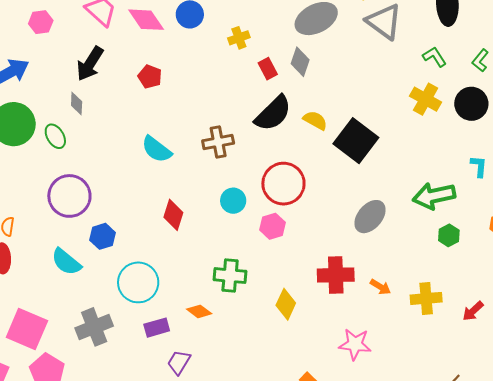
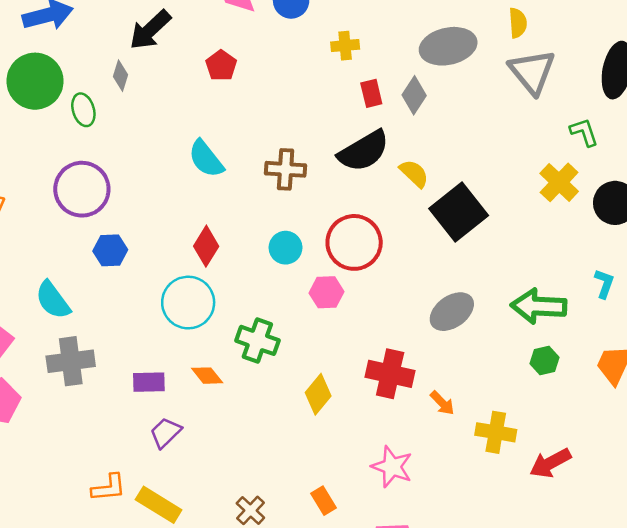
cyan semicircle: (66, 262) -> (53, 300), moved
cyan circle: (138, 282) -> (188, 303), moved
red arrow: (473, 311) -> (550, 463), size x1.4

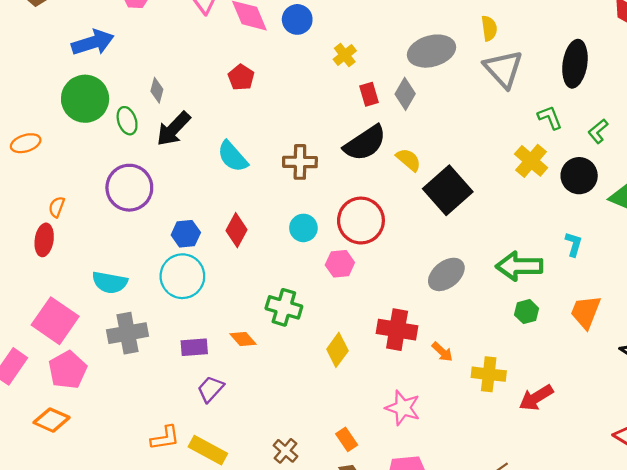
black arrow: (150, 30) -> (173, 129), moved
yellow cross: (345, 46) -> (345, 55), turned -30
blue hexagon: (110, 250) -> (186, 234), moved
cyan semicircle: (53, 300) -> (110, 282), turned -40
cyan circle: (188, 303) -> (182, 276), moved

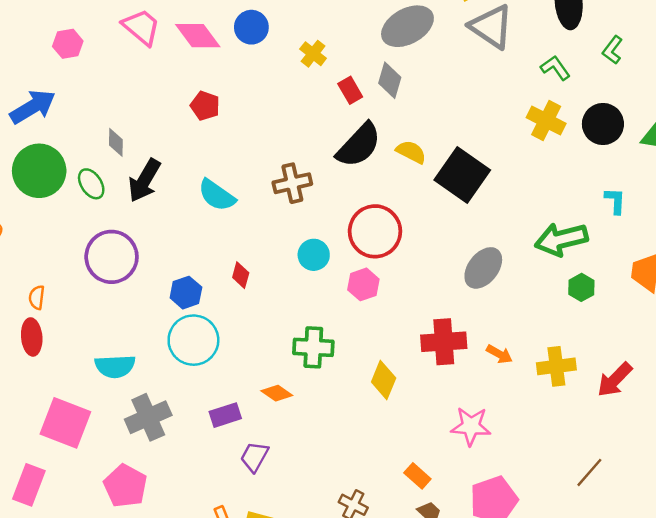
green L-shape: (598, 131) -> (612, 50), moved
red diamond: (236, 230) -> (241, 275), size x0.7
pink pentagon: (68, 370) -> (125, 486), moved

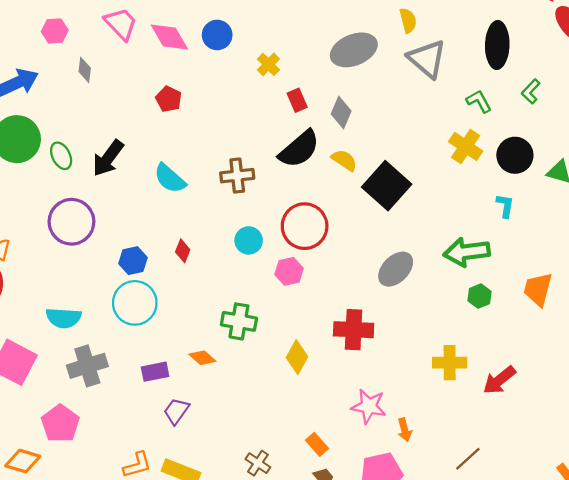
gray diamond: (390, 80) -> (341, 112), moved
gray diamond: (116, 142) -> (85, 70), moved
cyan L-shape: (615, 201) -> (505, 206), moved
orange arrow: (499, 354) -> (405, 430), moved, turned 40

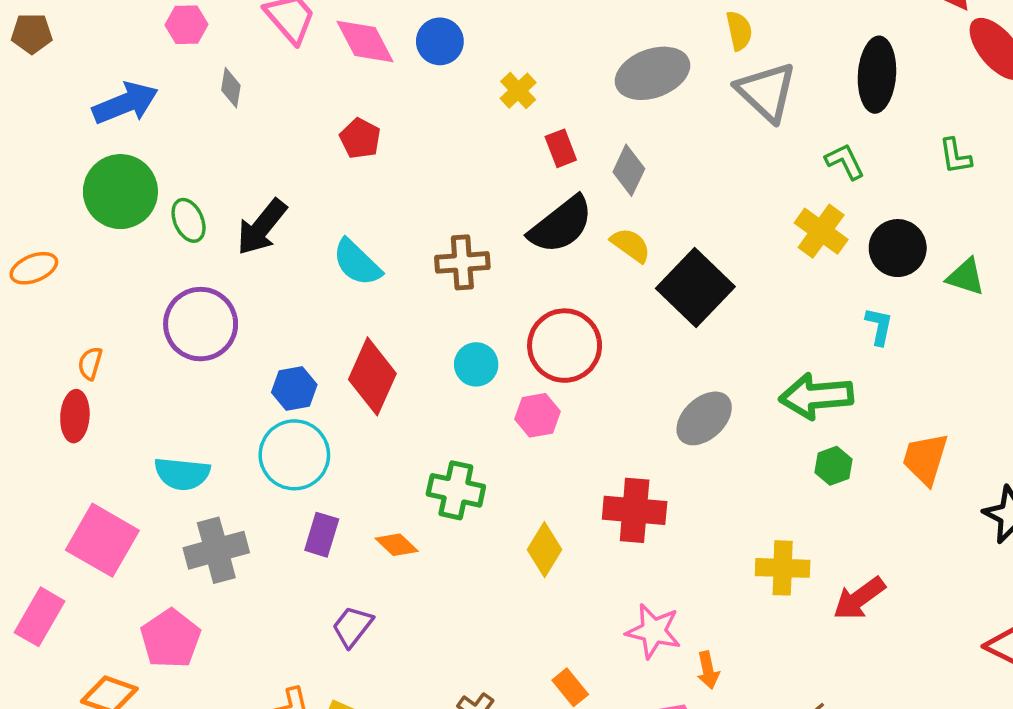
green L-shape: (531, 91) -> (955, 156), moved, turned -55
red diamond: (183, 251) -> (372, 376), size x2.0
purple rectangle: (155, 372) -> (322, 535), moved, turned -64

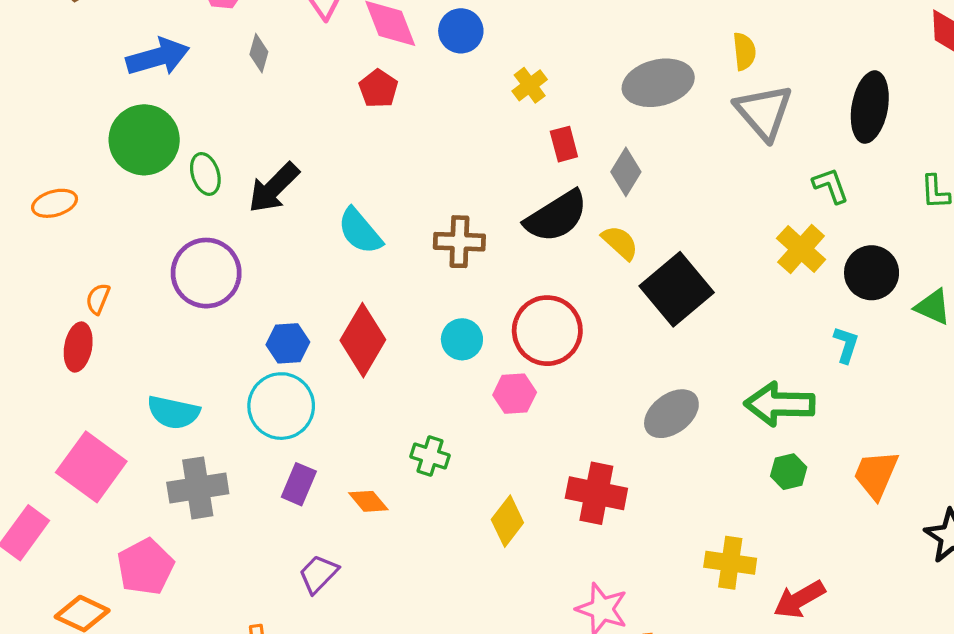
red pentagon: (360, 138) -> (378, 89), moved
green cross: (456, 490) -> (430, 456), size x0.7

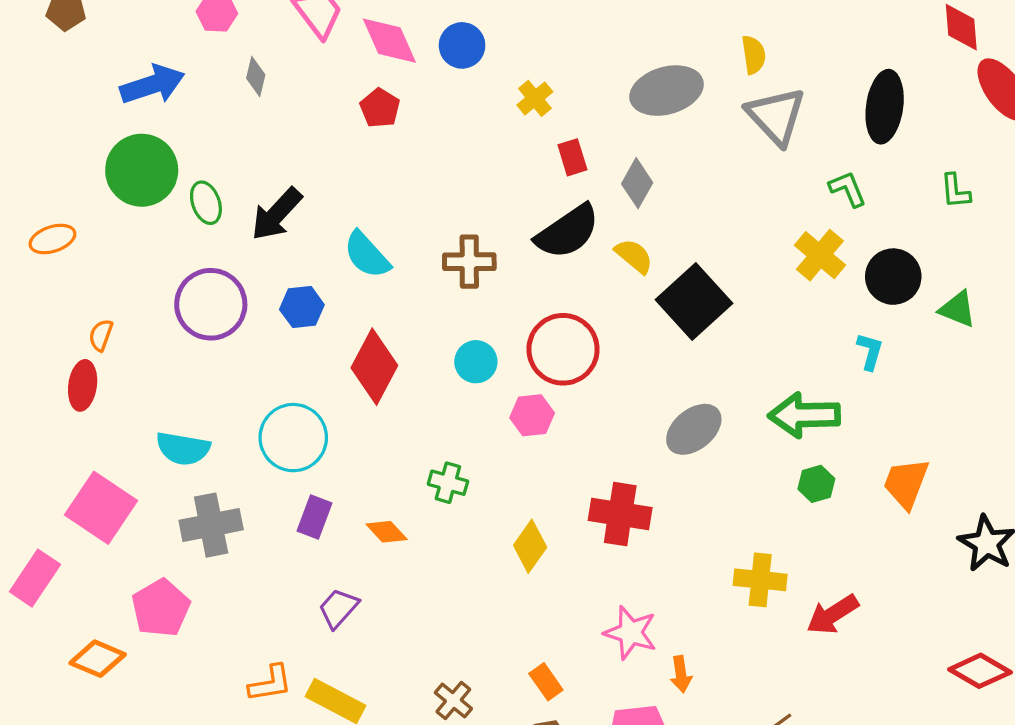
blue hexagon: (288, 343) -> (302, 307), moved

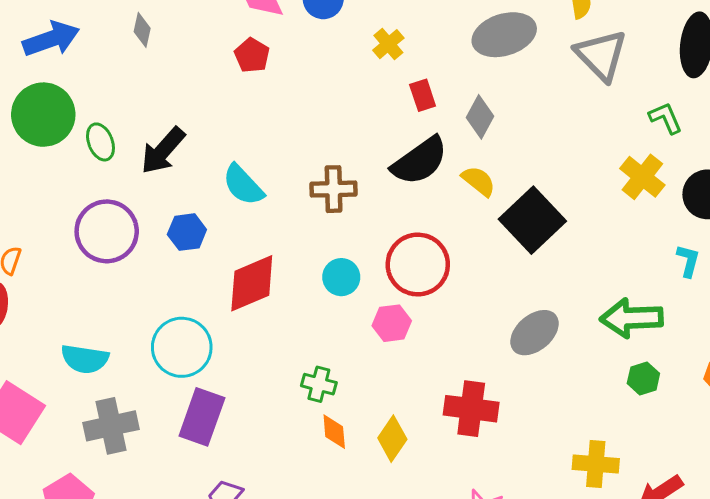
red diamond: (374, 367) -> (252, 283), turned 40
purple rectangle: (315, 517) -> (202, 417), size x1.5
orange diamond: (387, 532) -> (334, 432), moved, turned 39

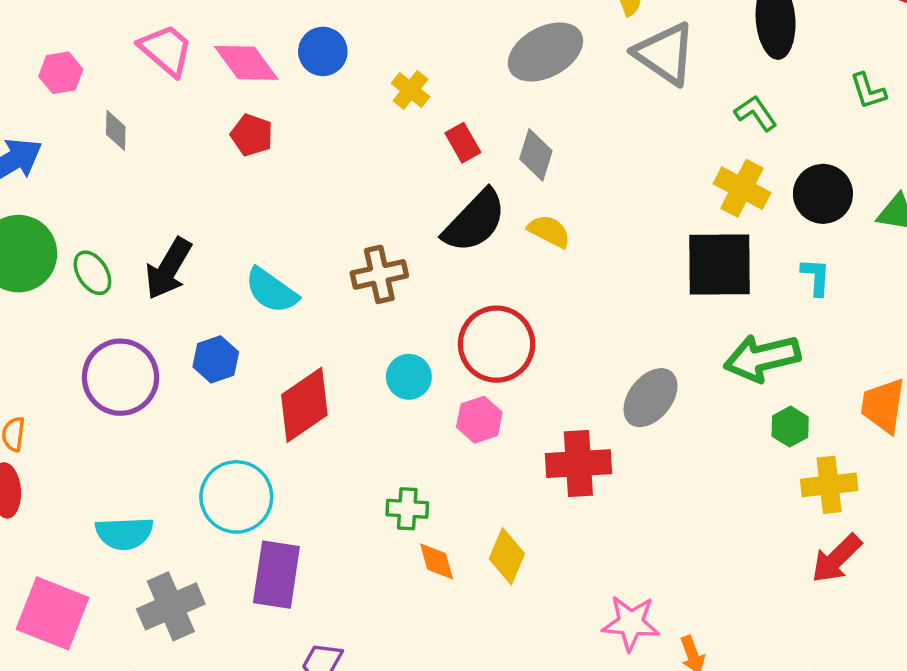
black square: (532, 220) -> (720, 264), moved, turned -36
red cross: (471, 409) -> (578, 464), moved
yellow cross: (596, 464) -> (829, 485), moved

